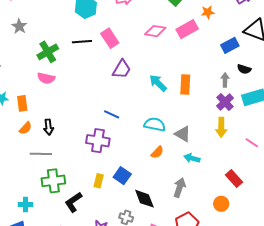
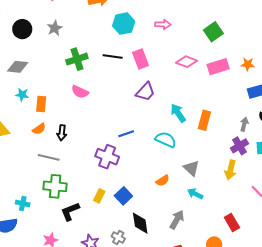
orange star: (208, 12) -> (248, 64), moved
pink semicircle: (46, 78) -> (80, 92), moved
blue line: (112, 114) -> (126, 134), turned -56
cyan semicircle: (155, 124) -> (166, 140), moved

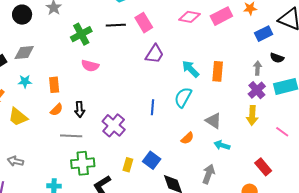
cyan star: (22, 95) -> (25, 81), moved
blue line: (126, 134) -> (153, 107), moved, turned -56
cyan semicircle: (166, 140) -> (183, 97), turned -75
purple cross: (107, 157) -> (114, 125), moved, turned 30

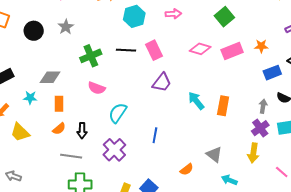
gray diamond: (24, 52) -> (50, 77), moved
cyan semicircle: (183, 97) -> (118, 113), moved
cyan arrow: (222, 145) -> (229, 180), moved

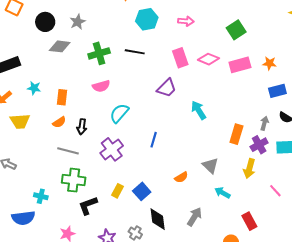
pink rectangle: (154, 50) -> (180, 58), moved
gray diamond: (50, 77) -> (60, 46), moved
pink semicircle: (97, 88) -> (101, 86), turned -42
orange rectangle: (223, 106) -> (236, 134), moved
yellow trapezoid: (20, 132) -> (20, 121), turned -55

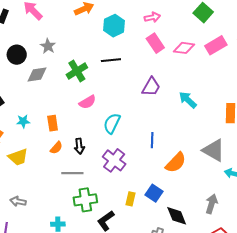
pink rectangle: (180, 58) -> (155, 43), moved
gray triangle: (210, 166) -> (214, 150), size x1.4
orange semicircle: (181, 177) -> (176, 163), moved, size x1.6

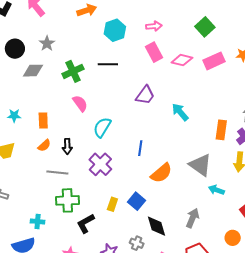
pink semicircle: (87, 102) -> (80, 103), turned -102

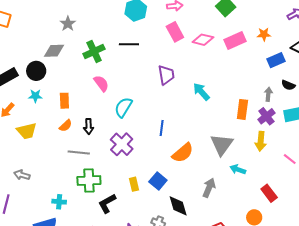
black circle: (15, 49) -> (36, 71), moved
purple trapezoid: (145, 95) -> (166, 75), turned -45
gray triangle: (200, 165) -> (222, 145), turned 30
yellow rectangle: (112, 204) -> (134, 184), turned -32
gray arrow: (193, 218) -> (209, 188), moved

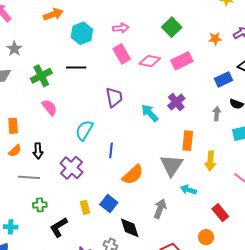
orange star: (264, 34) -> (215, 39), moved
cyan semicircle: (123, 107) -> (84, 130), moved
orange rectangle: (242, 109) -> (188, 141), moved
purple cross: (266, 116) -> (176, 102), moved
green cross: (89, 180) -> (40, 205), size x0.6

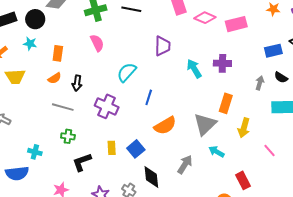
purple cross: (176, 102) -> (222, 63), turned 30
purple cross: (72, 168) -> (107, 106), turned -30

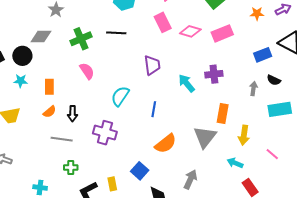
blue line: (149, 97) -> (154, 109), moved
yellow rectangle: (112, 148) -> (112, 184), moved
cyan arrow: (216, 152) -> (235, 163), moved

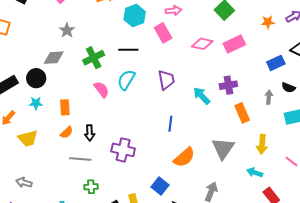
pink rectangle: (163, 22) -> (163, 33), moved
cyan semicircle: (120, 96) -> (126, 80), moved
orange rectangle: (223, 113) -> (242, 113), moved, turned -30

